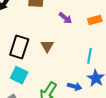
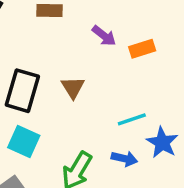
orange rectangle: (95, 20) -> (142, 49), moved
cyan line: (89, 56) -> (132, 119), moved, turned 63

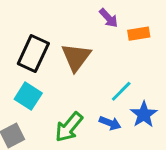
brown triangle: (73, 87) -> (76, 57), size x1.5
cyan line: (132, 119) -> (121, 91), turned -35

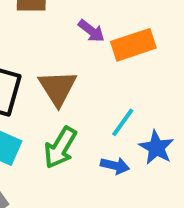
orange rectangle: (139, 34) -> (133, 45), size x1.5
green arrow: (69, 127) -> (60, 148), moved

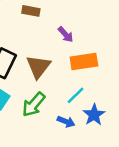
orange rectangle: (133, 45) -> (84, 61), moved

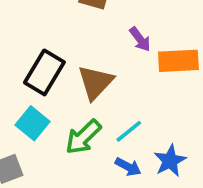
orange rectangle: (84, 61) -> (178, 61), moved
cyan line: (76, 95) -> (129, 131), moved

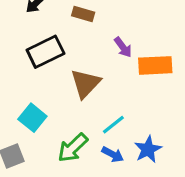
black rectangle: (44, 72) -> (45, 52), moved, turned 33
green arrow: (83, 137) -> (73, 148), moved

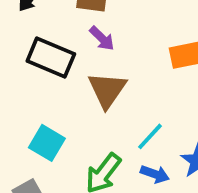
purple arrow: (123, 47) -> (102, 38), moved
black rectangle: (45, 52) -> (51, 58), turned 57

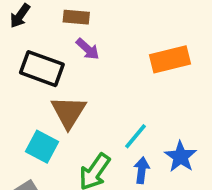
brown triangle: (107, 90) -> (69, 112), moved
blue arrow: (155, 174) -> (142, 170), turned -100

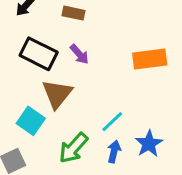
purple arrow: (88, 49) -> (79, 54), moved

